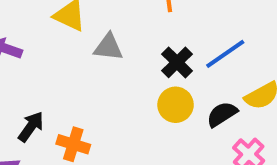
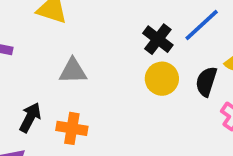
gray triangle: (108, 47) -> (73, 71), moved
black semicircle: (222, 114) -> (206, 82), turned -32

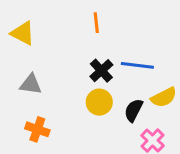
blue line: (202, 25) -> (137, 65), turned 40
orange cross: (72, 128) -> (37, 129), moved

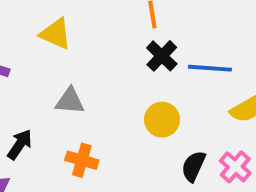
black cross: (101, 71) -> (162, 56), moved
black semicircle: (134, 110) -> (193, 166), moved

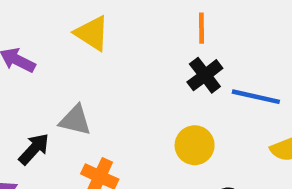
gray triangle: (70, 101) -> (75, 120), moved

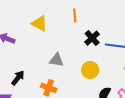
orange line: (201, 28) -> (75, 16), moved
gray triangle: (75, 120) -> (56, 60), moved

